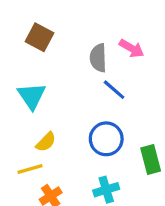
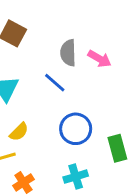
pink arrow: (132, 48) -> (99, 59), moved
blue line: (114, 90) -> (55, 83), moved

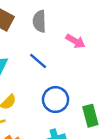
gray semicircle: (68, 53) -> (39, 21), moved

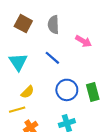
green rectangle: (90, 116) -> (93, 92), moved

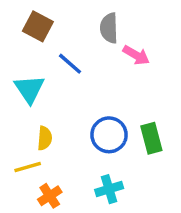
gray semicircle: (53, 25) -> (109, 28), moved
blue line: (52, 58) -> (70, 64), moved
yellow semicircle: (27, 92) -> (45, 138), turned -40

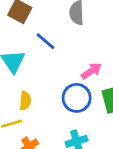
pink arrow: (136, 55) -> (91, 71), moved, turned -65

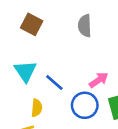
blue line: (45, 41) -> (54, 83), moved

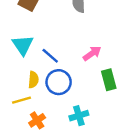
blue circle: (85, 105) -> (59, 82), moved

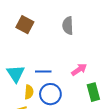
cyan triangle: (23, 45) -> (16, 74), moved
blue line: (50, 56) -> (43, 72), turned -42

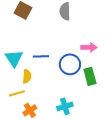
pink arrow: (79, 70) -> (89, 47), moved, turned 35
blue circle: (50, 94) -> (70, 64), moved

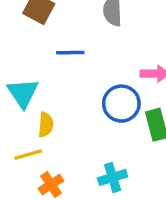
blue line: (41, 56) -> (70, 53), moved

